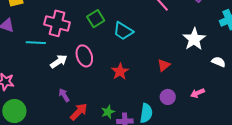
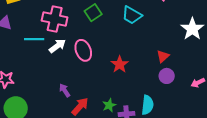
cyan trapezoid: (123, 31) -> (132, 15), moved
white arrow: (59, 61) -> (57, 46), moved
purple circle: (168, 97) -> (167, 76), moved

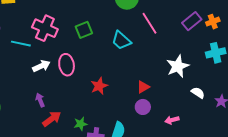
white arrow: (57, 46) -> (41, 66), moved

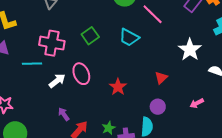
purple circle: (143, 107) -> (158, 107), moved

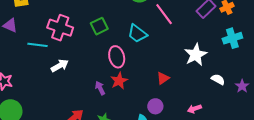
pink ellipse: (81, 74) -> (117, 57), moved
purple arrow: (64, 114) -> (100, 88), moved

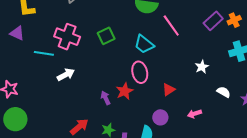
white star: (196, 55) -> (202, 67), size x0.6
pink ellipse: (117, 57) -> (140, 72), moved
pink arrow: (194, 109) -> (194, 114), moved

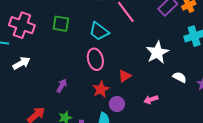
green square: (106, 36) -> (61, 24), turned 36
white star: (202, 67) -> (157, 53), size x1.6
red star: (125, 91) -> (101, 89), moved
purple arrow: (106, 98) -> (62, 86), turned 56

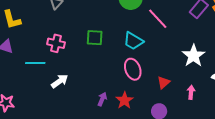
pink cross: (22, 25) -> (56, 43), size x0.7
red star: (101, 89) -> (124, 100), moved
pink arrow: (151, 100) -> (191, 92), moved, turned 120

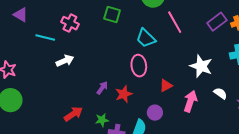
green square: (95, 38) -> (112, 14), moved
white star: (194, 56) -> (201, 66), turned -30
pink arrow: (191, 92) -> (190, 101), size x1.5

